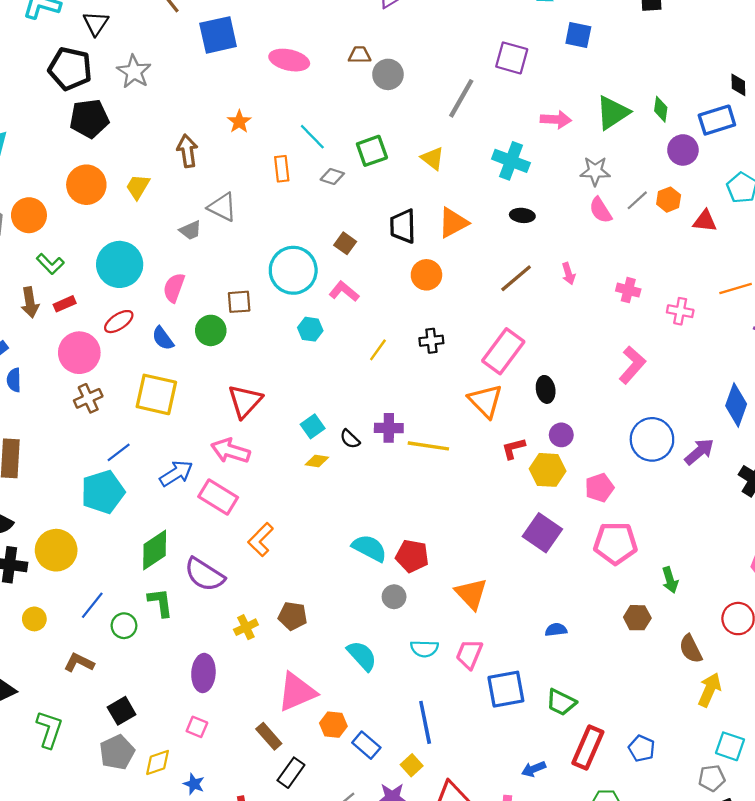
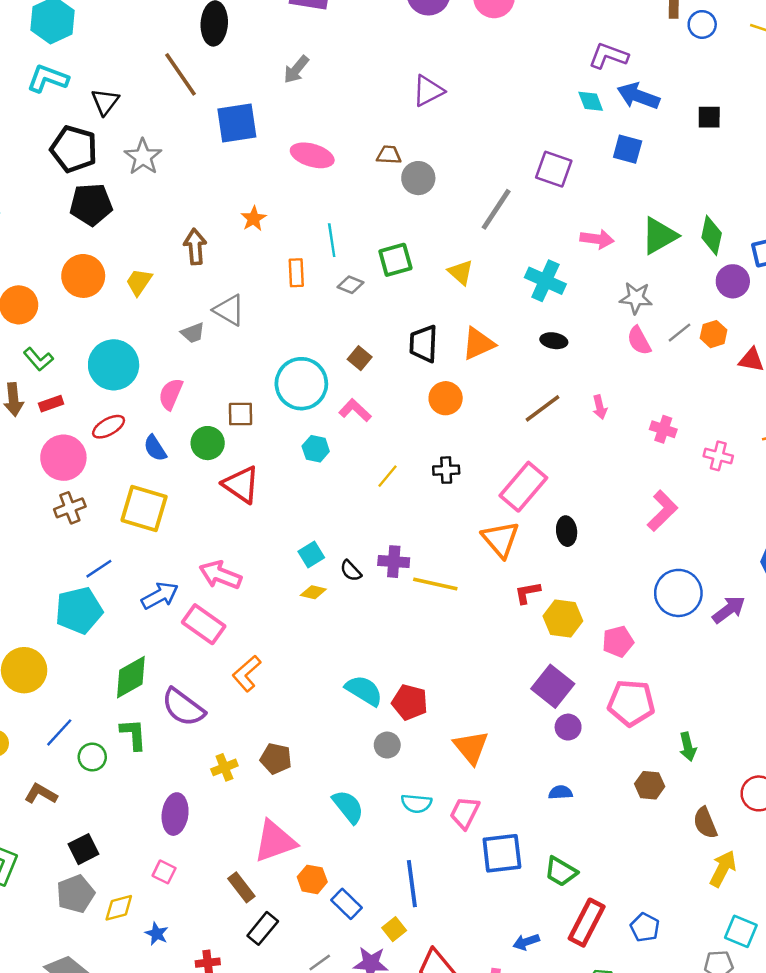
green diamond: (661, 109) -> (712, 235), size x1.4
cyan line: (312, 137) -> (332, 240), turned 32
red triangle: (245, 401) -> (241, 485), moved, turned -42
purple circle: (561, 435) -> (568, 727), moved

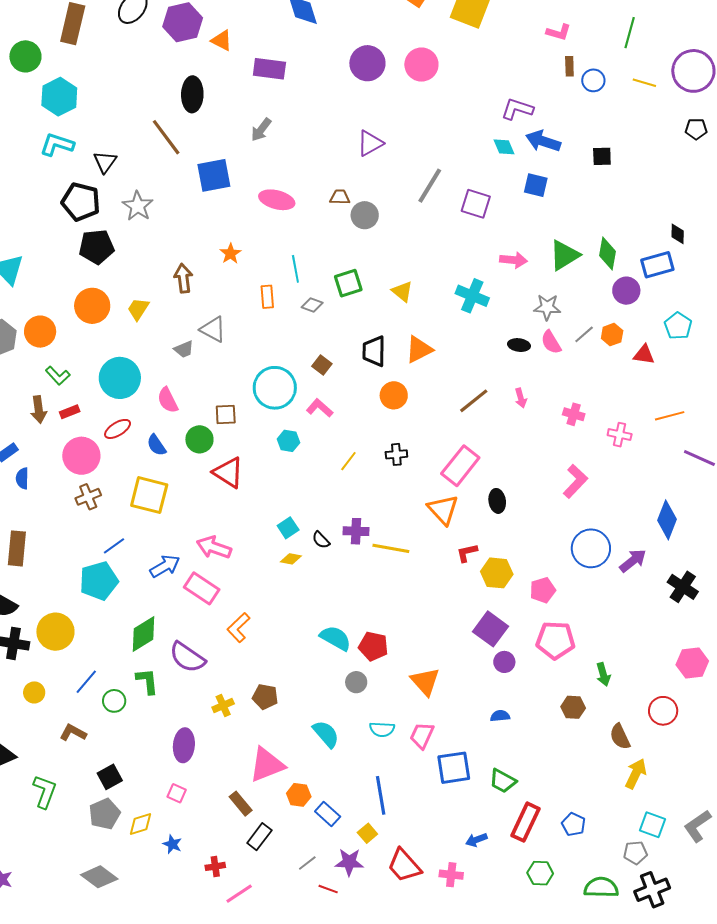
gray line: (496, 209) -> (430, 186), moved
black ellipse: (554, 341) -> (519, 345), moved
pink semicircle: (171, 394) -> (168, 400), turned -48

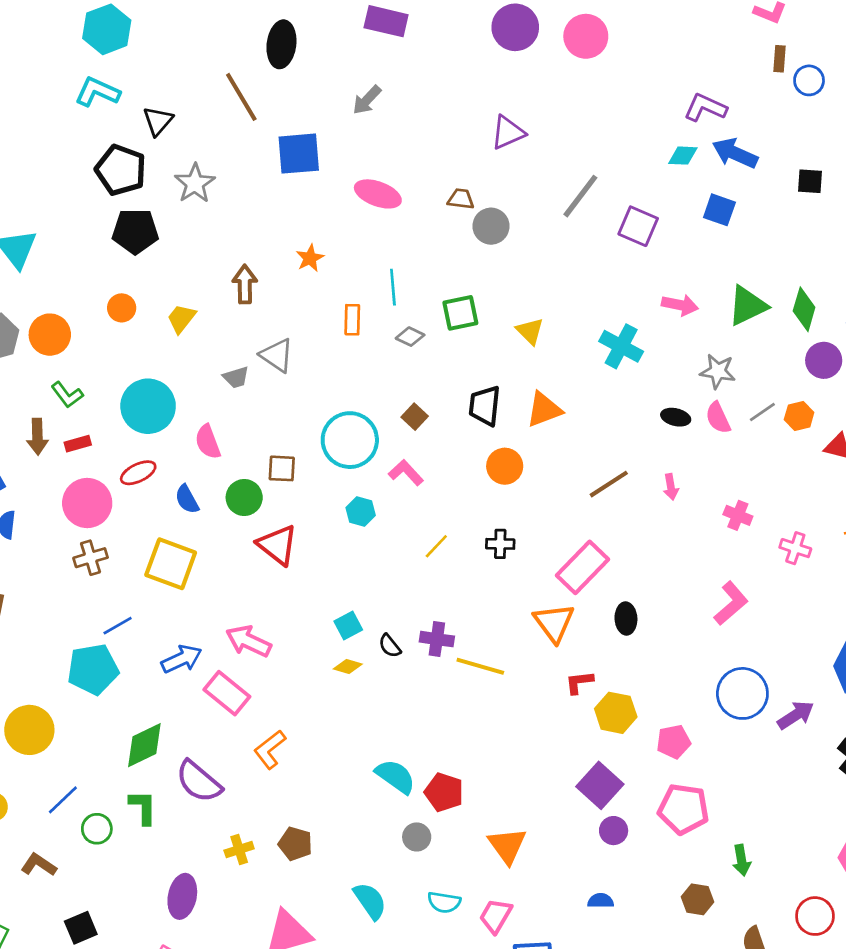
cyan diamond: (504, 147) -> (683, 156), turned -70
orange circle: (92, 306) -> (122, 308), size x0.6

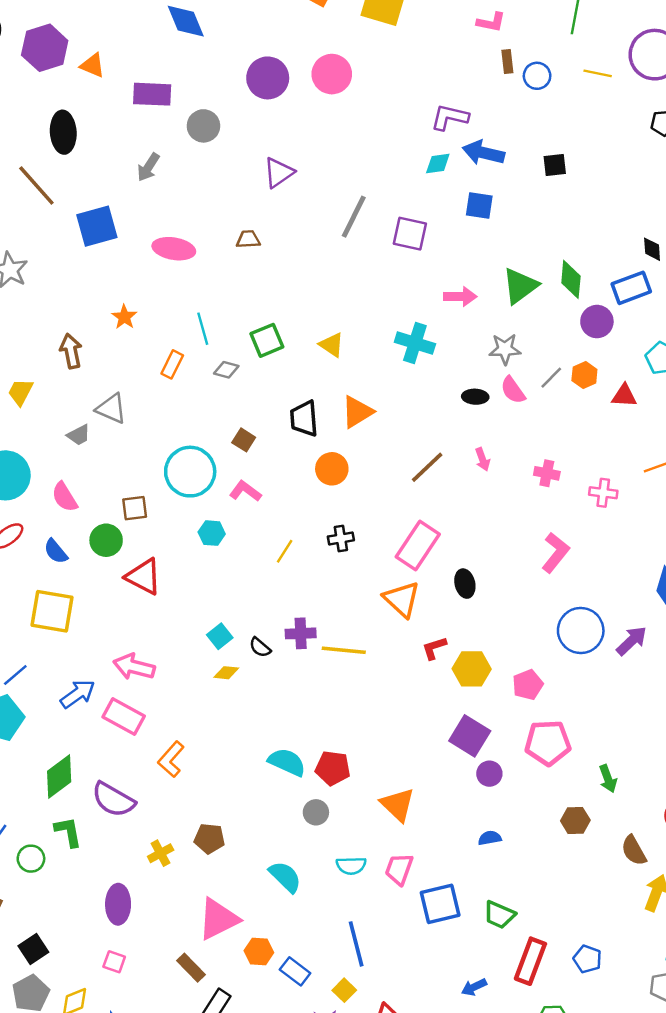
gray circle: (491, 226) -> (203, 126), moved
orange rectangle: (352, 320) -> (172, 364), turned 36

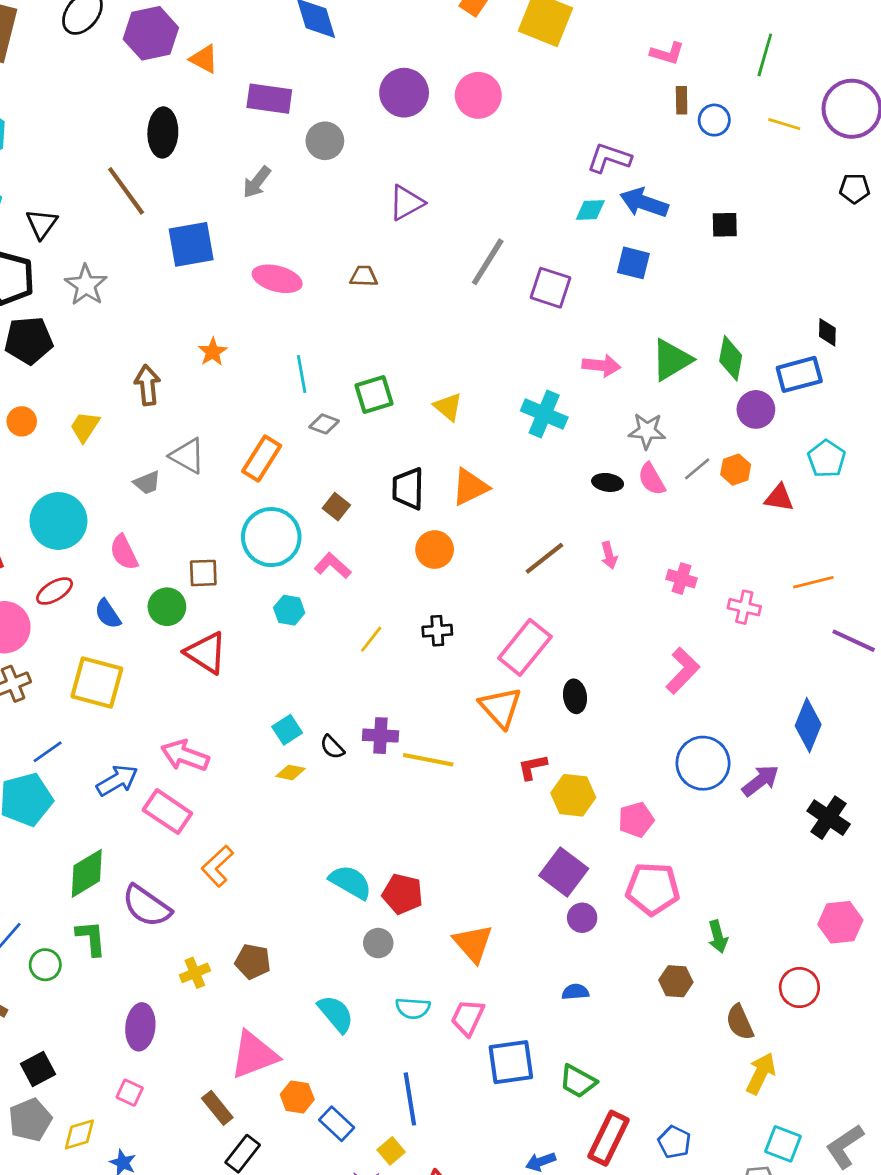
orange rectangle: (172, 364) -> (262, 459), moved, size x1.4

